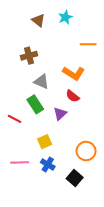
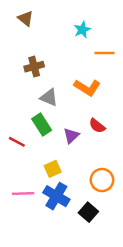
cyan star: (65, 17) -> (82, 30), moved
brown triangle: (38, 20) -> (26, 18), moved
red semicircle: (73, 96) -> (97, 126), moved
blue cross: (48, 164) -> (56, 196), size x1.5

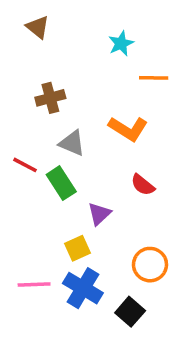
purple triangle: (71, 136) -> (99, 214), moved
red line: (17, 142) -> (25, 165), moved

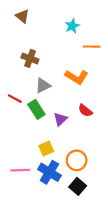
brown cross: (50, 98) -> (30, 58), turned 35
gray triangle: (72, 143) -> (43, 86), turned -49
purple triangle: (99, 214) -> (60, 119), moved
orange circle: (150, 265) -> (77, 160), moved

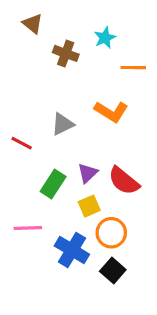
brown cross: (30, 58) -> (66, 53), moved
green rectangle: (36, 109) -> (53, 184), moved, turned 66
red semicircle: (85, 110) -> (124, 181), moved, size x1.5
yellow square: (46, 148) -> (89, 206), moved
pink line: (20, 170) -> (28, 228), moved

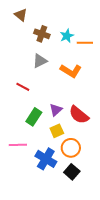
cyan star: (105, 38) -> (67, 36), moved
gray triangle: (63, 124) -> (40, 61), moved
red line: (22, 143) -> (23, 87), moved

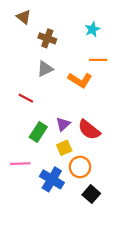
cyan star: (67, 36) -> (92, 29), moved
orange line: (85, 43) -> (98, 60), moved
black square: (72, 172) -> (91, 194), moved

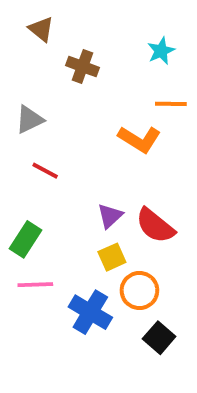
gray triangle: (45, 69) -> (29, 120), moved
green rectangle: (38, 132) -> (25, 239), moved

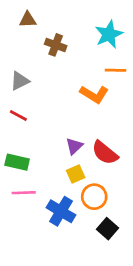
brown triangle: (41, 29) -> (28, 20), turned -42
cyan star: (161, 51) -> (109, 34), size x1.5
red line: (45, 171) -> (18, 115), moved
green rectangle: (25, 239) -> (17, 162), turned 70

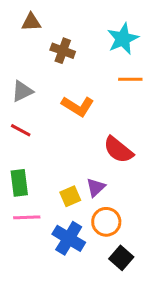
orange L-shape: (94, 94) -> (78, 106), moved
purple triangle: (74, 146) -> (96, 187), moved
red semicircle: (105, 153) -> (118, 150), moved
green rectangle: (17, 162) -> (19, 183), turned 70
yellow square: (76, 174) -> (70, 196), moved

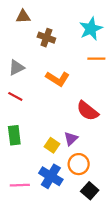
yellow square: (70, 196) -> (52, 145), turned -32
pink line: (27, 217) -> (20, 185), moved

